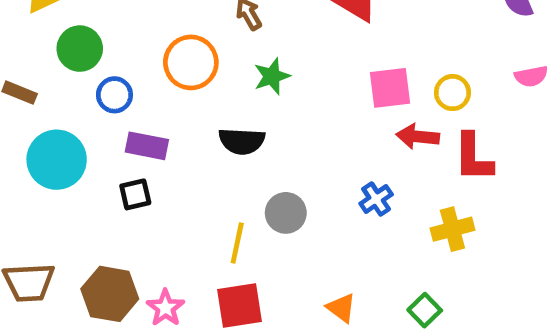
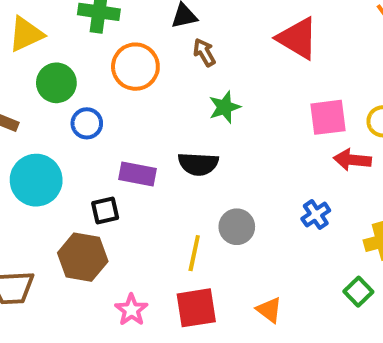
orange circle: (191, 62) -> (135, 67), moved
purple rectangle: (147, 146) -> (137, 174), moved
brown hexagon: (110, 294) -> (83, 257), moved
orange triangle: (341, 308) -> (269, 310), moved
green square: (425, 310) -> (358, 292), moved

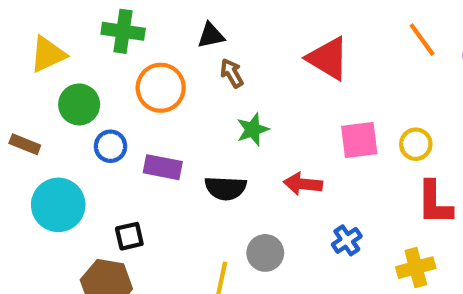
red arrow: (352, 160) -> (303, 184), moved
purple rectangle: (137, 174) -> (163, 167), moved

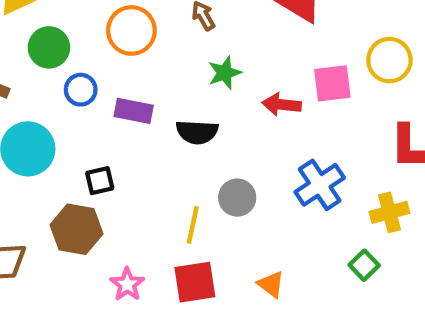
yellow circle: (416, 144) -> (389, 60), moved, size x1.4
red arrow: (303, 184) -> (282, 105), moved
blue cross: (347, 240) -> (320, 185), size x1.6

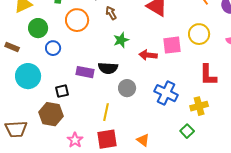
purple rectangle: (134, 111) -> (85, 72), moved
blue cross: (320, 185) -> (166, 93), turned -30
gray circle: (237, 198) -> (127, 88), moved

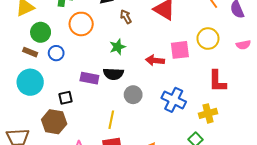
brown arrow: (111, 13) -> (126, 17), moved
green star: (121, 40) -> (118, 47), moved
brown rectangle: (12, 47) -> (30, 52), moved

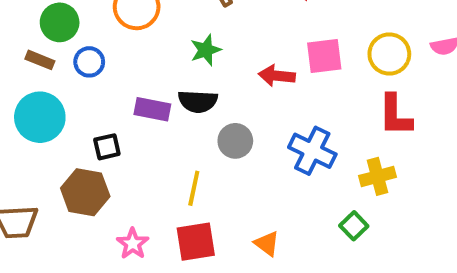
yellow circle: (208, 39) -> (389, 54), moved

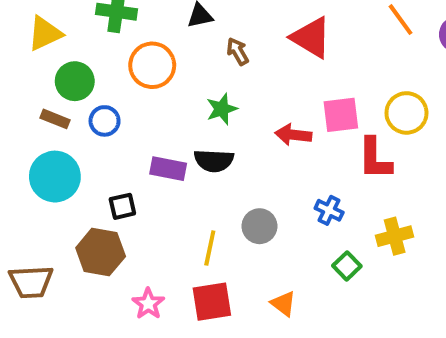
red L-shape: (395, 115) -> (375, 159), moved
gray circle: (235, 141) -> (259, 226), moved
blue cross: (312, 151) -> (329, 210), size x0.6
green square: (354, 226) -> (347, 266), moved

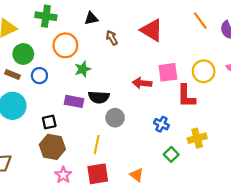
green star: (222, 109) -> (83, 69), moved
gray circle: (259, 226) -> (115, 118), moved
brown hexagon: (101, 252) -> (52, 147), moved

